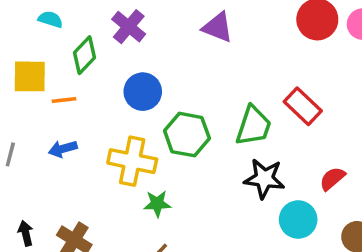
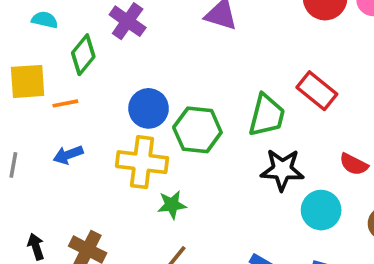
blue circle: (143, 92) -> (149, 108), moved
red semicircle: (332, 179) -> (354, 164), turned -108

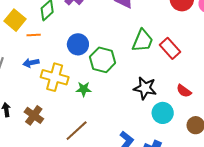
yellow square: (28, 81) -> (15, 20), turned 35
green trapezoid: (267, 115) -> (143, 41), moved
yellow cross: (142, 162) -> (55, 77), moved
green star: (172, 205) -> (84, 89), moved

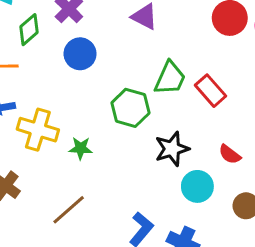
blue circle: (78, 44) -> (80, 54), moved
green hexagon: (103, 60) -> (130, 108), moved
black star: (145, 88) -> (172, 149), turned -30

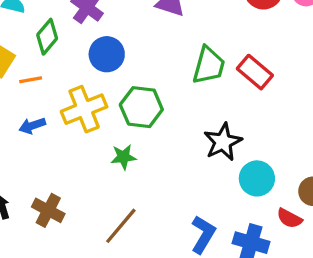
green hexagon: (130, 108) -> (141, 107), moved
yellow cross: (38, 130) -> (84, 109), moved, turned -30
red semicircle: (230, 154) -> (289, 218), moved

